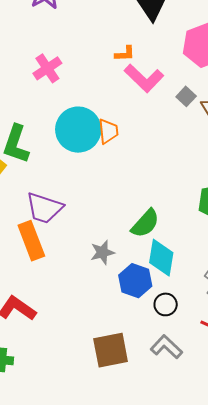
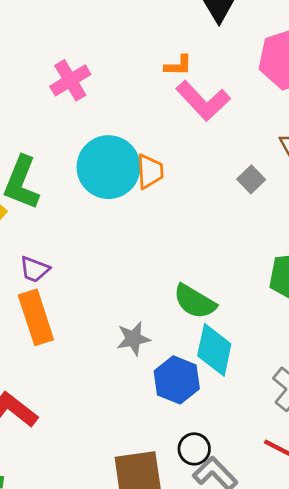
gray square: (186, 96) -> (251, 179), moved
purple trapezoid: (44, 208) -> (34, 269), moved, size x0.6
green semicircle: (145, 223) -> (195, 302), turned 76
black circle: (166, 304) -> (194, 449), moved

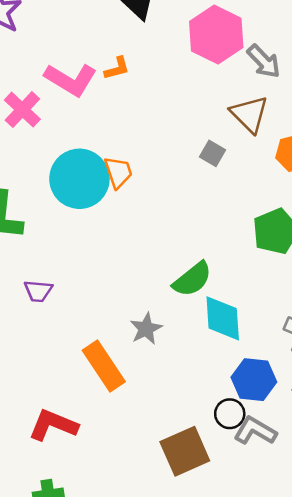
pink L-shape: (203, 101) -> (71, 80), moved
green semicircle: (195, 302) -> (192, 279), turned -54
orange rectangle: (36, 317) -> (104, 366), moved
blue hexagon: (177, 380) -> (254, 380), moved

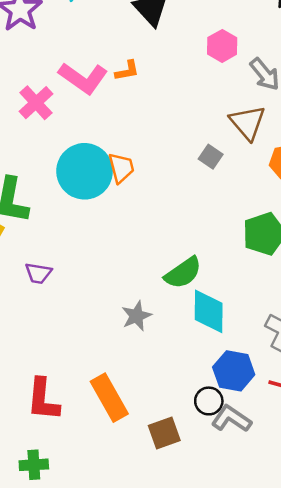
pink hexagon: (216, 35) -> (222, 46), size x0.6
orange rectangle: (104, 366) -> (109, 398), moved
red L-shape: (53, 425) -> (43, 399), turned -111
brown square: (185, 451) -> (164, 433), size x0.7

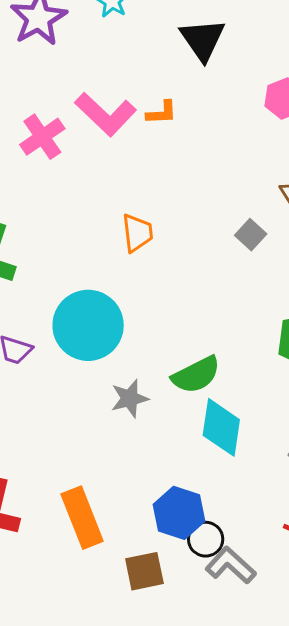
cyan circle: (85, 171) -> (88, 325), moved
gray star: (136, 316) -> (130, 398), moved
blue hexagon: (234, 371) -> (179, 513), moved

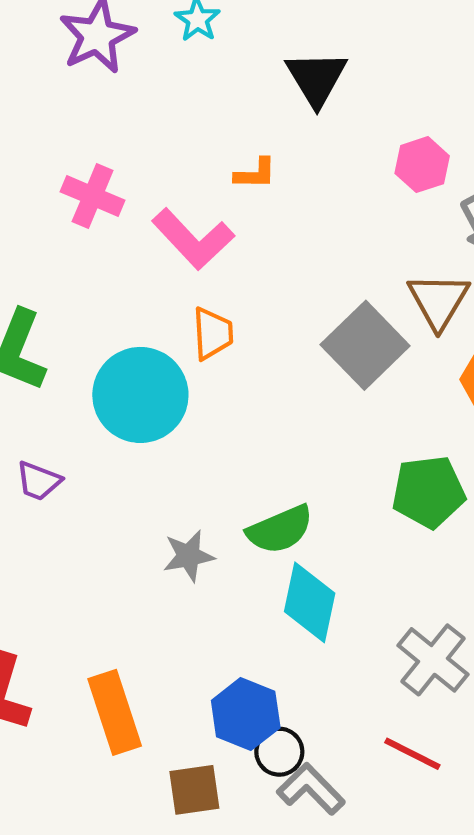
pink L-shape: (106, 114) -> (193, 239), moved
pink cross: (42, 137) -> (93, 196), turned -36
gray square: (251, 235) -> (365, 345), size x2.0
cyan circle: (88, 325) -> (140, 395), moved

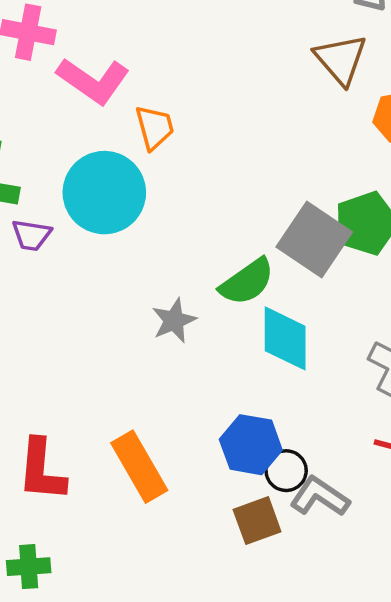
pink L-shape: (193, 239) -> (93, 81), moved
gray square: (365, 345) -> (314, 240), moved
purple trapezoid: (39, 481) -> (32, 235), moved
brown square: (194, 790) -> (257, 521), moved

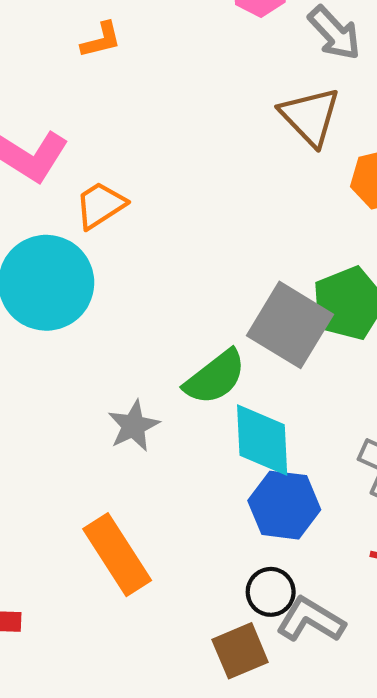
orange trapezoid: (155, 127) -> (100, 205), turned -105
blue hexagon: (251, 445) -> (284, 505), moved
orange rectangle: (139, 467) -> (117, 555), moved

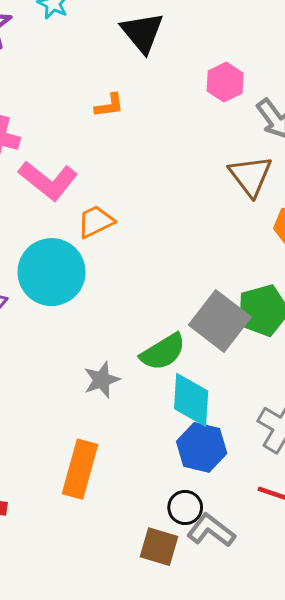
orange rectangle: (117, 555) -> (80, 469), turned 42
brown square: (240, 651) -> (159, 547), turned 33

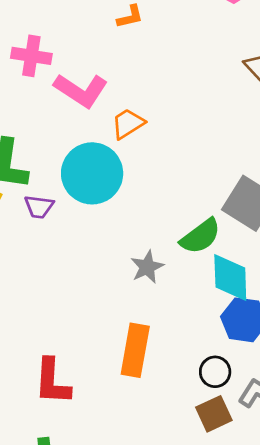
black circle: (185, 507) -> (215, 372), moved
brown square: (159, 547) -> (214, 414), turned -36

